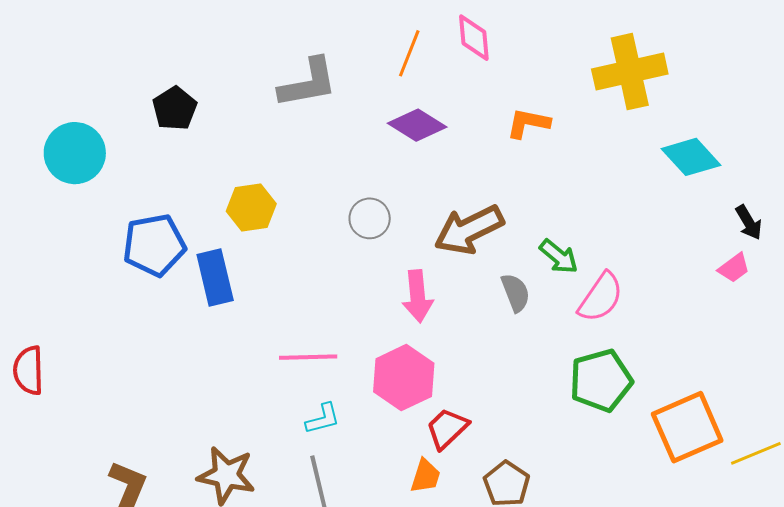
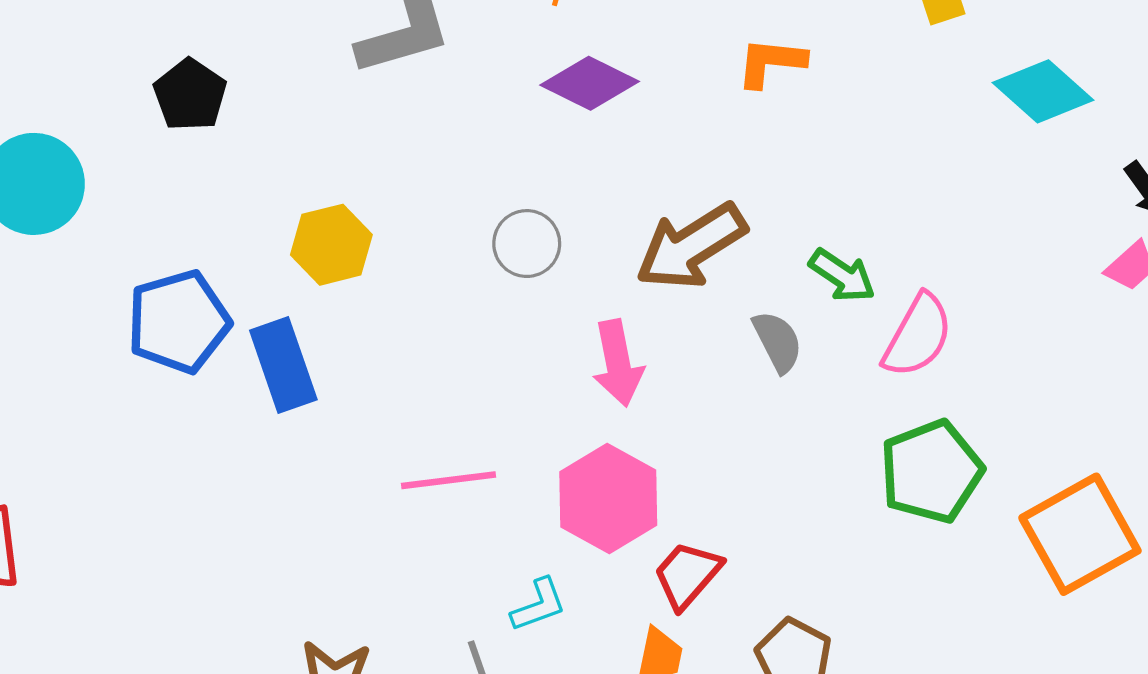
cyan L-shape: (323, 419) -> (539, 605), moved

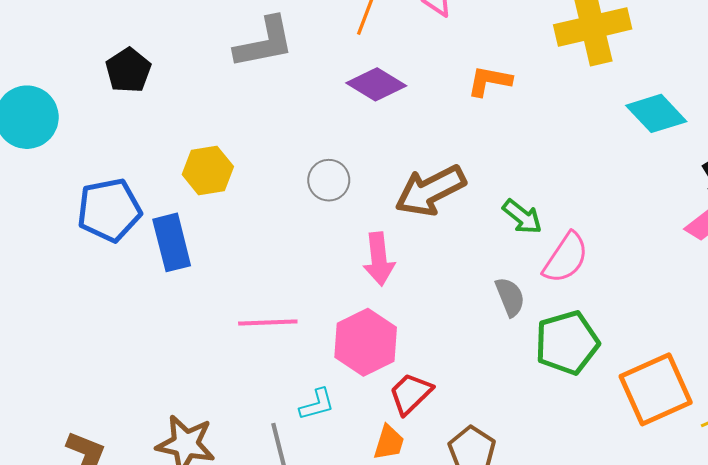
gray semicircle: (778, 342) -> (510, 297), moved

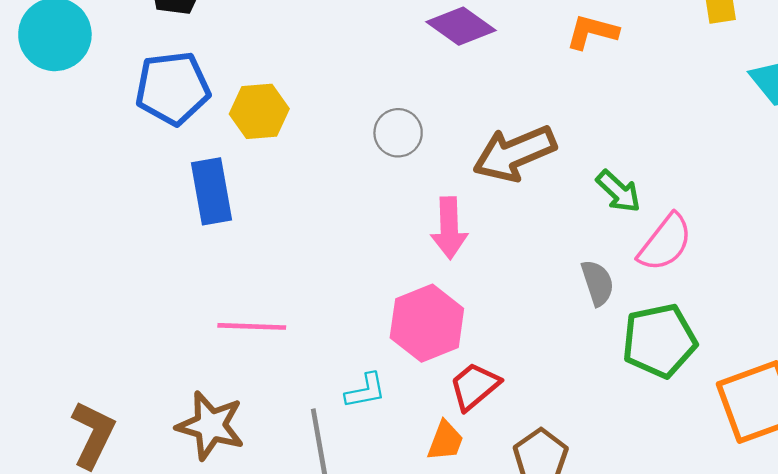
blue pentagon: (109, 210) -> (173, 88), moved
pink line: (268, 322) -> (252, 326), moved

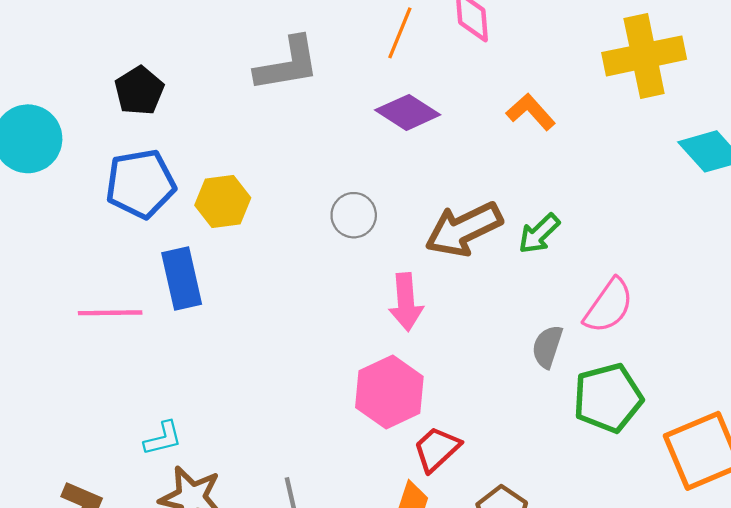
orange L-shape: (592, 32) -> (531, 112), turned 36
green arrow: (618, 191) -> (539, 234), moved, turned 96
gray semicircle: (598, 283) -> (547, 347), turned -141
pink line: (252, 326) -> (110, 313), moved
cyan L-shape: (365, 391) -> (163, 438), moved

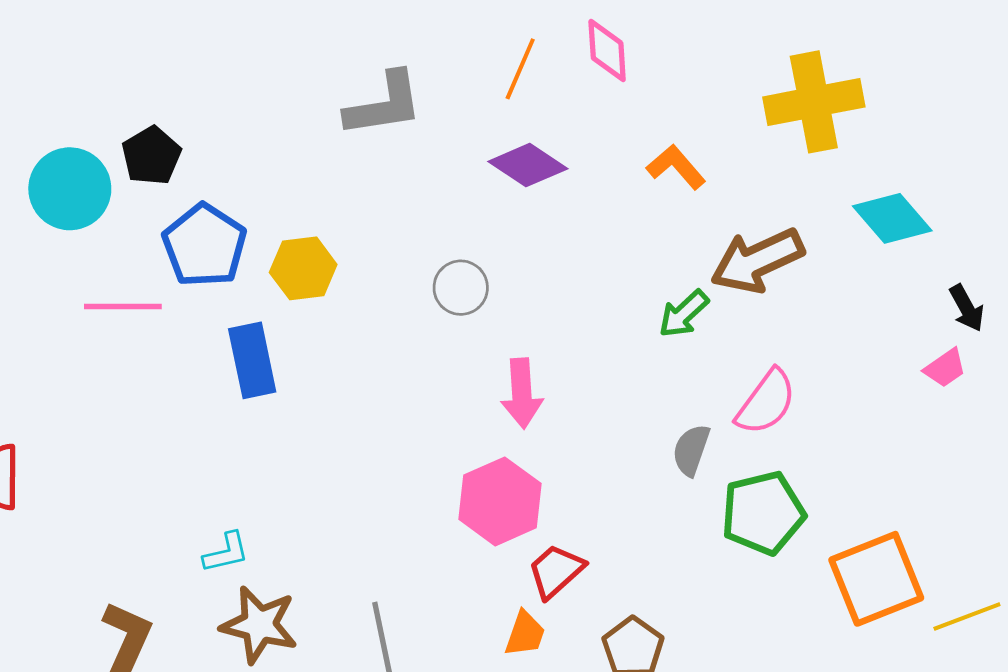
black pentagon: (139, 91) -> (151, 156), moved
blue pentagon: (140, 184) -> (204, 245), turned -30
brown arrow: (464, 229) -> (757, 261), moved
pink line: (110, 313) -> (123, 306), moved

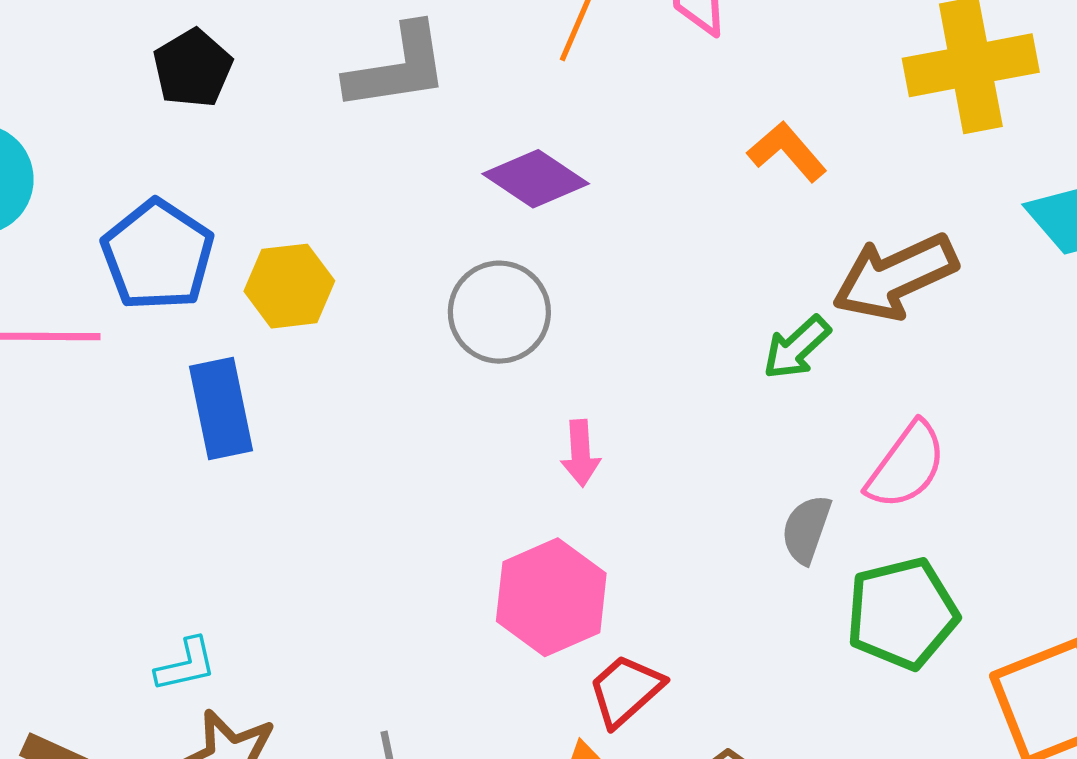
black pentagon: (151, 156) -> (193, 68), moved
purple diamond: (528, 165) -> (536, 179), moved
gray circle: (461, 288) -> (499, 312), size x1.4
pink arrow: (522, 393) -> (581, 453), size x0.7

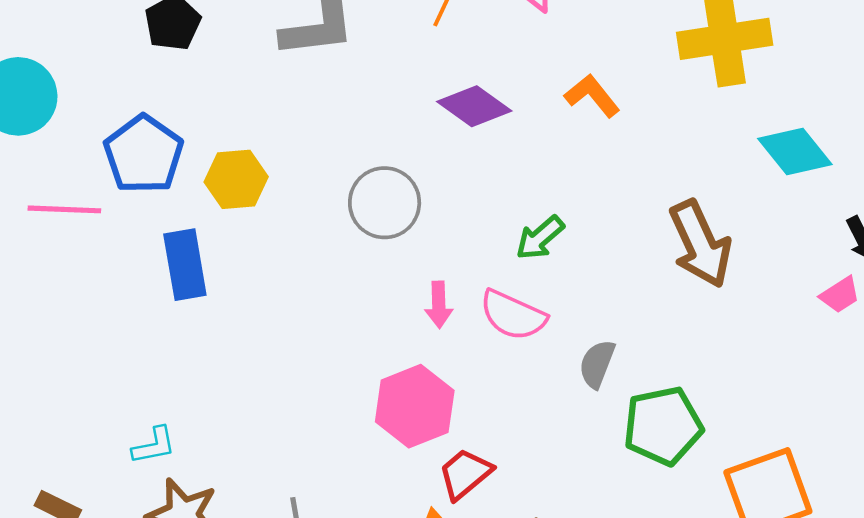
purple diamond: (536, 179) -> (474, 106), moved
brown arrow: (895, 277) -> (700, 244), moved, turned -92
green arrow: (797, 347) -> (540, 238), moved
pink semicircle: (906, 466) -> (513, 315), moved, turned 76

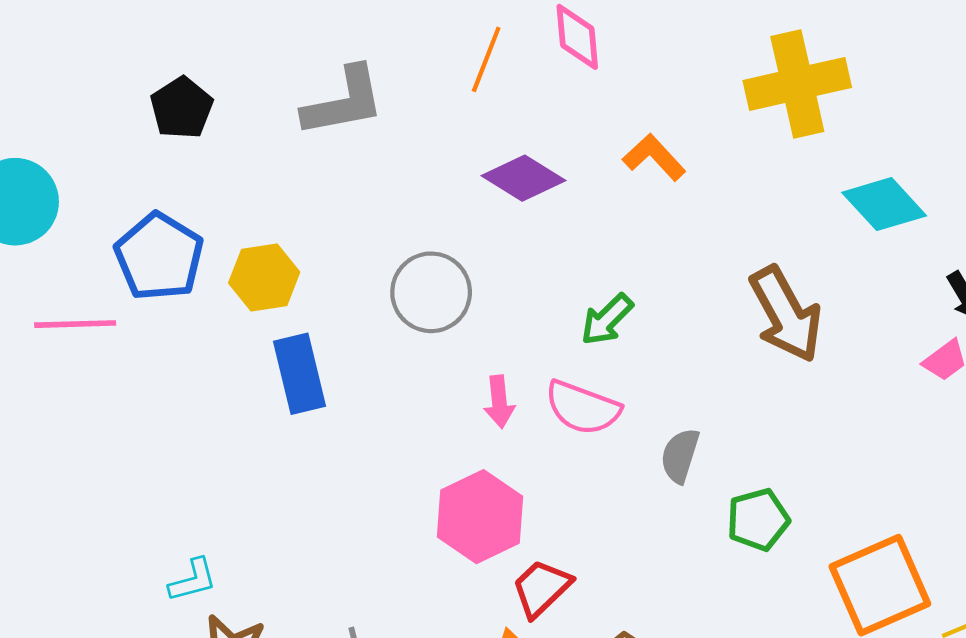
blue rectangle: (185, 265) -> (299, 374), moved
green pentagon: (663, 426) -> (758, 520), size x0.7

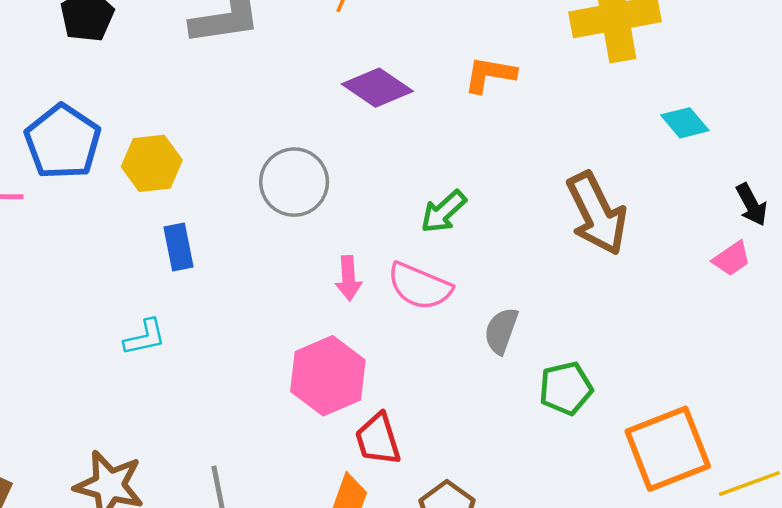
orange L-shape: (654, 157) -> (490, 75), turned -40
cyan diamond: (884, 204) -> (685, 123), size x0.7
blue rectangle: (299, 374) -> (179, 247), size x0.7
cyan L-shape: (193, 580) -> (145, 337), moved
red trapezoid: (541, 588) -> (378, 439), turned -66

